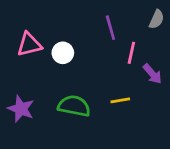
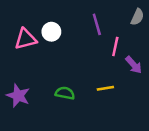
white circle: (63, 53) -> (51, 32), moved
green semicircle: (74, 106) -> (65, 93), size x0.7

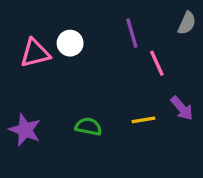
pink line: (115, 46) -> (157, 63), turned -36
purple arrow: (134, 65) -> (182, 108), moved

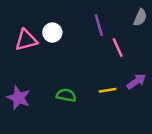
purple arrow: (182, 108) -> (136, 81), turned -84

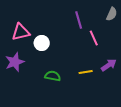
white circle: (52, 33) -> (42, 43), moved
purple star: (19, 98) -> (15, 62), moved, turned 30

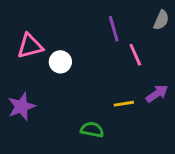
purple star: (15, 62) -> (21, 107), moved
green semicircle: (53, 76) -> (92, 130), moved

